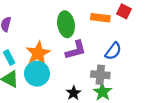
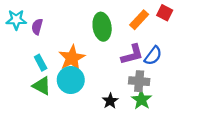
orange rectangle: (100, 18) -> (139, 20), turned -54
purple L-shape: (76, 50) -> (132, 54), moved

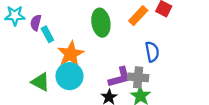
purple L-shape: (132, 54) -> (120, 77), moved
blue semicircle: (153, 56) -> (152, 52), turned -48
cyan rectangle: (41, 63) -> (47, 34), moved

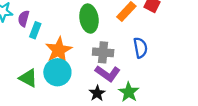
cyan rectangle: (47, 34) -> (35, 30), turned 49
purple L-shape: (120, 77) -> (108, 73), turned 50
gray cross: (138, 77) -> (103, 52), moved

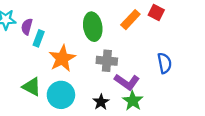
blue semicircle: (140, 48) -> (165, 63), moved
cyan circle: (57, 72) -> (61, 95), moved
purple L-shape: (108, 73) -> (127, 82), moved

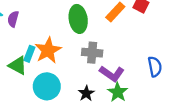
cyan rectangle: (39, 38) -> (29, 54), moved
blue semicircle: (165, 63) -> (155, 67), moved
green triangle: (32, 87) -> (18, 65), moved

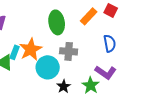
blue semicircle: (155, 67) -> (110, 43), moved
purple L-shape: (112, 74) -> (106, 72), moved
cyan circle: (47, 86) -> (48, 67), moved

